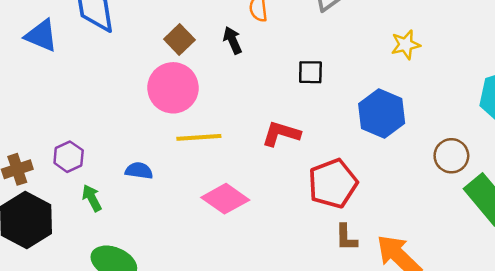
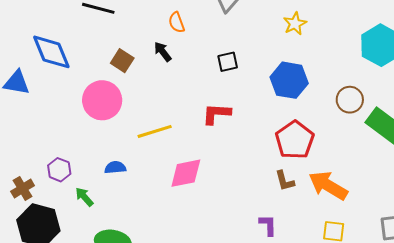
pink circle: (173, 88) -> (102, 100), moved
red pentagon: (333, 183) -> (295, 140), moved
pink diamond: (225, 199) -> (186, 173), turned -33

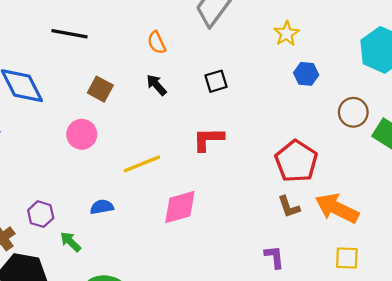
black arrow: (163, 52) -> (156, 85), moved
blue hexagon: (289, 80) -> (306, 74), moved, size x0.6
pink circle: (102, 100) -> (82, 134), size x0.7

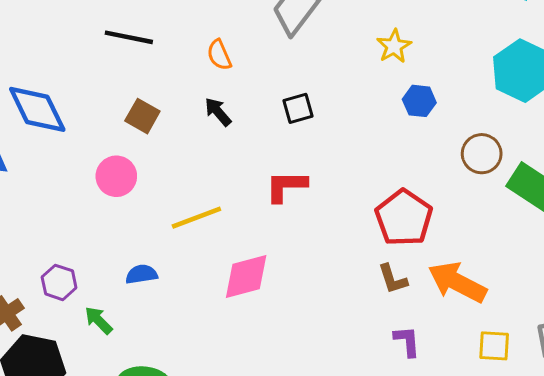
black line: (70, 34) -> (129, 37), moved
purple L-shape: (274, 257) -> (407, 341), moved
yellow square: (347, 258) -> (494, 346), moved

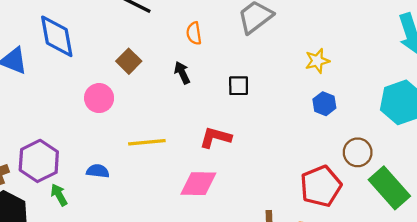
red pentagon: (404, 218) -> (321, 186), moved
pink diamond: (246, 276) -> (198, 184), moved
purple hexagon: (59, 282) -> (39, 161), size x1.6

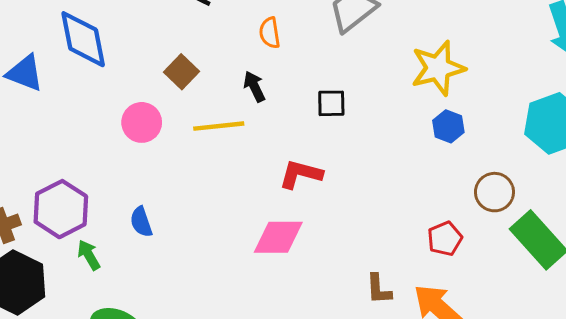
yellow star: (317, 61) -> (438, 68), size x1.6
yellow line: (147, 142) -> (219, 126), moved
blue semicircle: (98, 171) -> (141, 222), turned -115
red pentagon: (321, 186) -> (445, 239), size x0.6

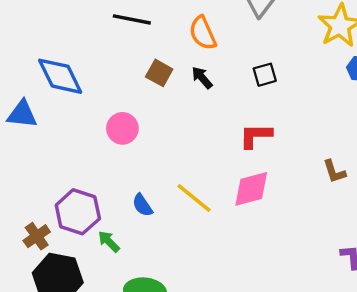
orange semicircle: (270, 33) -> (203, 33), size x1.4
brown square: (182, 72) -> (159, 73), moved
yellow line: (219, 126) -> (194, 198), moved, turned 60
brown L-shape: (379, 289) -> (334, 172), moved

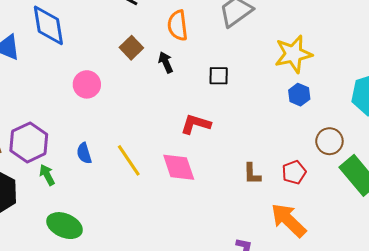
pink diamond: (251, 189) -> (179, 167), turned 69

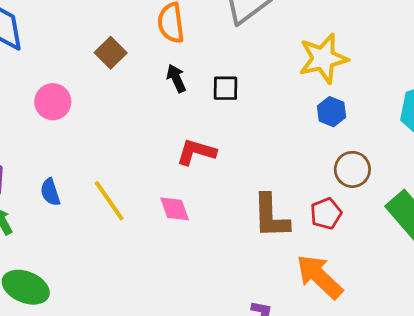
black arrow: (166, 62) -> (176, 78), moved
brown circle: (329, 141) -> (352, 169), moved
pink diamond: (179, 167) -> (175, 209), size x0.7
brown L-shape: (252, 174) -> (271, 216), size x1.6

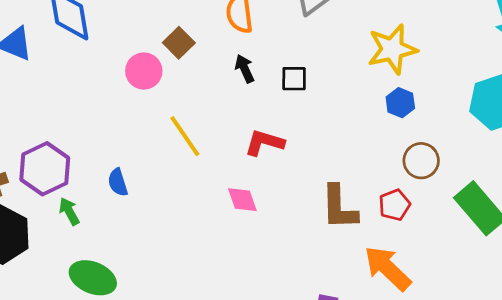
pink circle: (53, 102) -> (144, 71), moved
yellow line: (109, 201) -> (185, 136), moved

